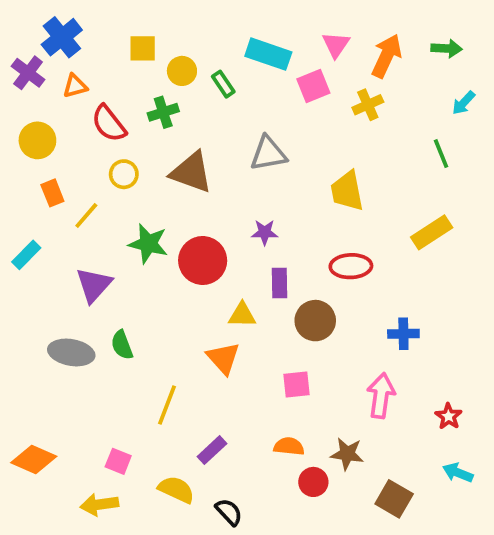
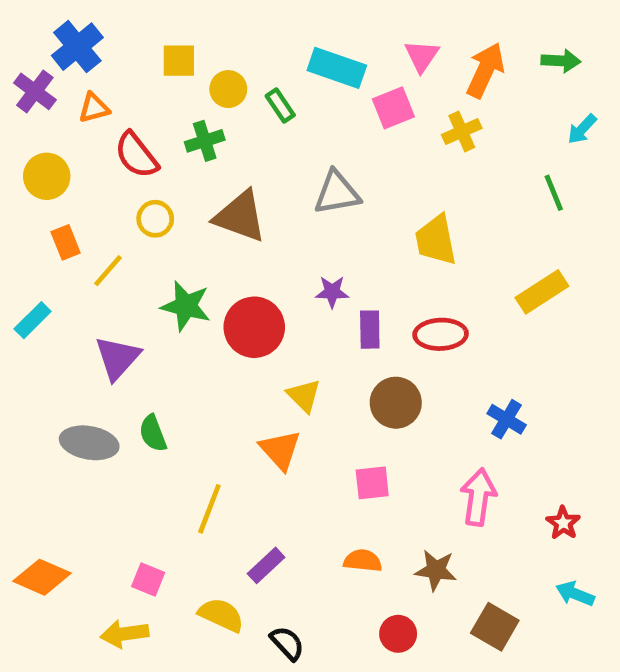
purple rectangle: (280, 283) -> (370, 330), moved
yellow triangle: (242, 315) -> (304, 396), turned 44
blue cross: (403, 334) -> (507, 419), turned 32
red circle: (313, 482) -> (398, 634), moved

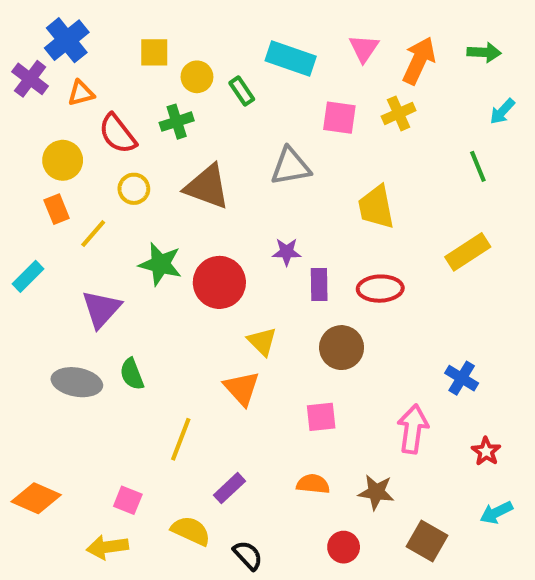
pink square: (393, 108) -> (339, 118), moved, turned 30
yellow circle: (47, 176) -> (63, 160), moved
blue cross: (507, 419) -> (462, 378), moved
cyan arrow: (575, 594) -> (496, 512), turned -48

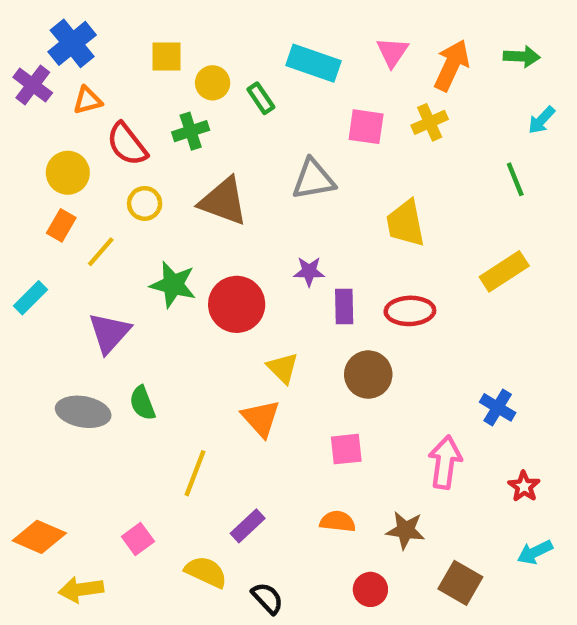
orange rectangle: (57, 209) -> (61, 225), turned 52
pink square: (128, 500) -> (138, 539), turned 32
yellow arrow: (107, 547) -> (81, 589), moved

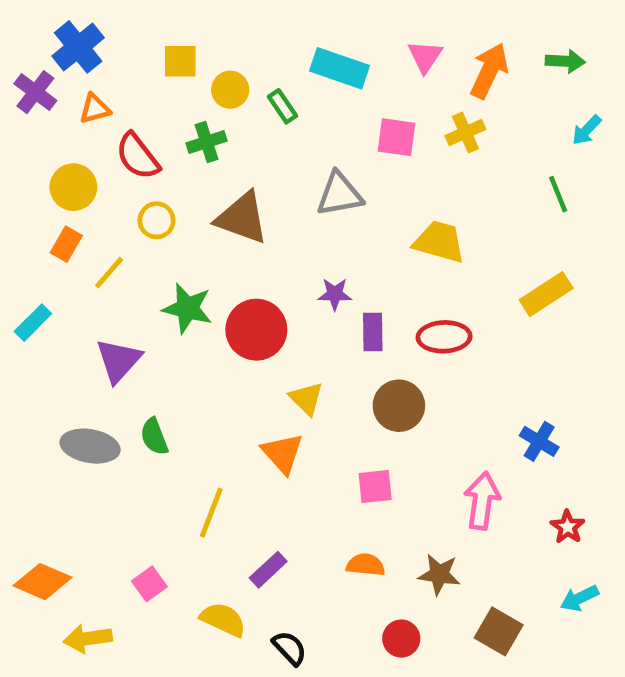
yellow trapezoid: (406, 223) -> (439, 242), turned 117

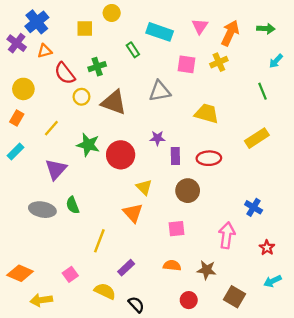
yellow circle: (230, 90) -> (112, 13), moved
yellow circle: (73, 187) -> (23, 89), moved
yellow circle: (157, 220) -> (81, 97), moved
orange rectangle: (66, 244) -> (17, 118), moved

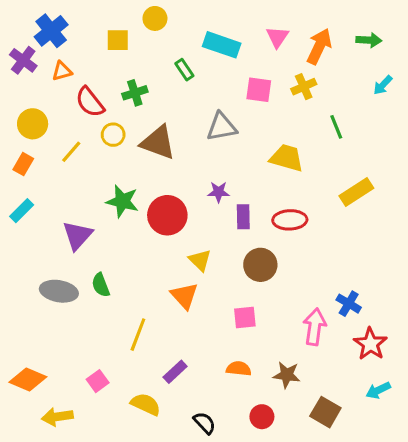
green line: (262, 91) -> (336, 127), moved
yellow line: (51, 128) -> (71, 152), moved
blue cross: (254, 207) -> (349, 304), moved
red star: (267, 248) -> (370, 344), size x1.5
black semicircle: (136, 305) -> (205, 423), moved

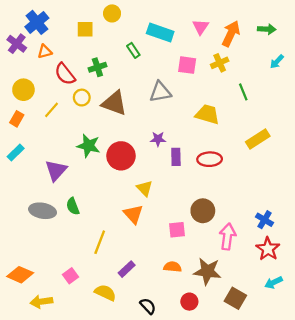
brown circle: (260, 265) -> (203, 211), moved
blue cross: (349, 304) -> (264, 220), moved
brown star: (287, 375) -> (207, 271), size x1.4

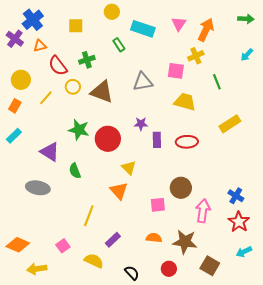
yellow circle: (112, 13) -> (112, 12), moved
green arrow: (267, 29) -> (246, 19), moved
pink square: (187, 65) -> (176, 71), moved
purple triangle: (56, 170) -> (50, 152), turned -40
green semicircle: (73, 206) -> (75, 171), moved

